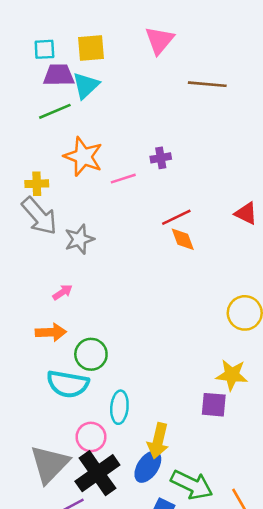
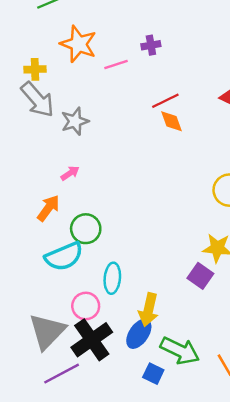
pink arrow: (63, 292) -> (70, 173), moved
orange arrow: (51, 332) -> (48, 208), turned -52
cyan semicircle: (68, 384) -> (64, 256), turned -33
purple square: (214, 405) -> (200, 276), turned 30

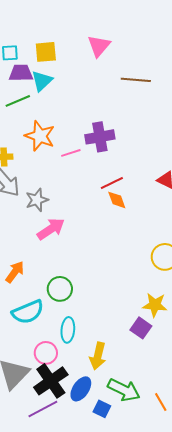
purple cross: (151, 45) -> (100, 137), size x1.8
pink arrow: (70, 173) -> (51, 229), moved, size x1.8
green circle: (86, 229) -> (60, 289), moved
blue ellipse: (139, 334) -> (81, 389), moved
purple line: (62, 374) -> (43, 409), moved

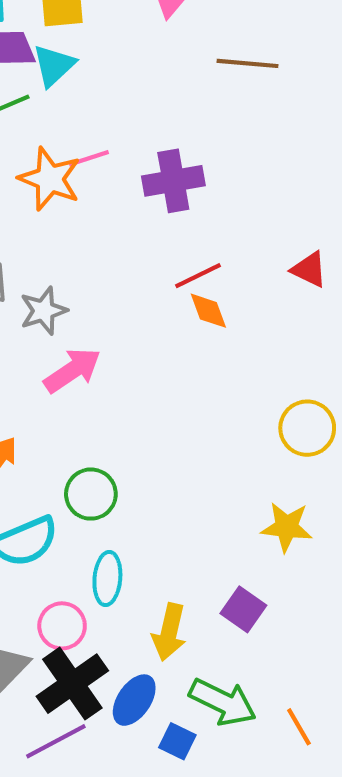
pink line: (71, 153) -> (89, 158), moved
purple square: (141, 328) -> (243, 609), moved

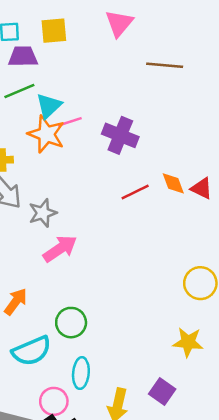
cyan triangle: (54, 66) -> (49, 106), moved
purple cross: (173, 181) -> (120, 135), turned 32
orange diamond: (208, 311) -> (173, 183), moved

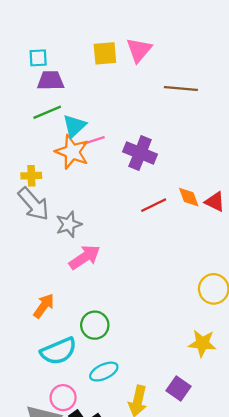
yellow square: (54, 31) -> (105, 53), moved
cyan ellipse: (81, 373) -> (104, 372), turned 60
pink circle: (54, 401) -> (63, 398), moved

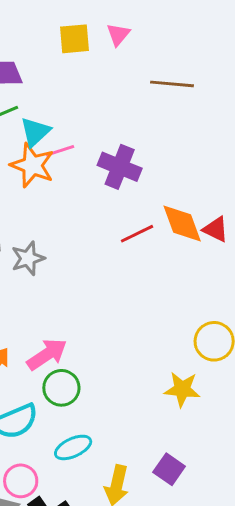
pink triangle: (139, 50) -> (118, 34), size x0.7
orange diamond: (189, 197) -> (182, 224), size x1.5
pink arrow: (85, 257) -> (47, 354), moved
yellow star: (202, 343) -> (182, 389), moved

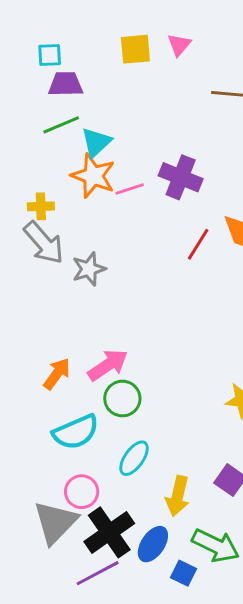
pink line: (60, 151) -> (130, 189), moved
red line: (137, 234) -> (198, 244), turned -32
cyan ellipse: (73, 447) -> (134, 458), turned -30

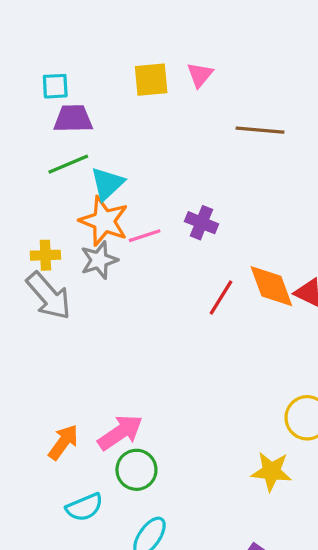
purple cross: (181, 177) -> (201, 223), size x0.7
gray star: (89, 269) -> (99, 260), moved
cyan semicircle: (76, 432) -> (84, 507), size x0.7

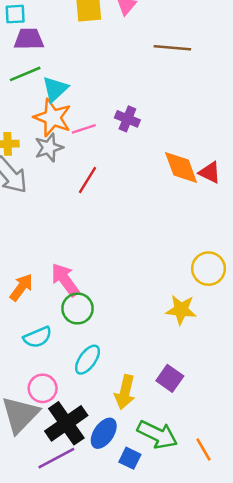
red line: (221, 297) -> (87, 180), moved
pink arrow: (120, 432) -> (65, 280), turned -92

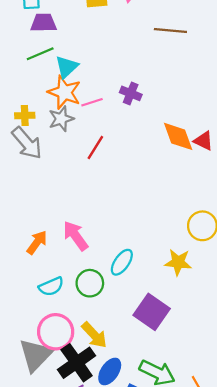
green circle: (78, 309) -> (90, 283), moved
cyan ellipse: (87, 360) -> (122, 262), moved
purple square: (170, 378) -> (152, 312), moved, size x1.5
pink circle: (43, 388) -> (56, 332), size x1.4
yellow arrow: (125, 392) -> (94, 335), moved, turned -56

